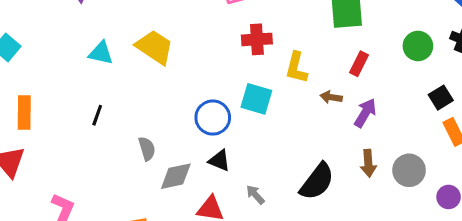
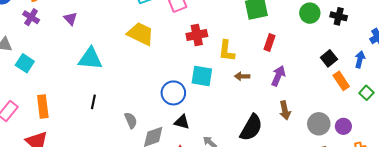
green circle: (418, 46) -> (310, 13), moved
yellow trapezoid: (155, 47) -> (140, 34), moved
cyan triangle: (101, 53) -> (90, 59), size x1.4
brown arrow: (331, 97) -> (242, 76), moved
gray circle: (409, 170) -> (319, 124), moved

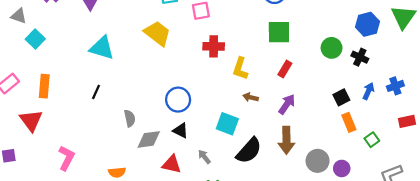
blue arrow: (360, 59) -> (368, 91), moved
cyan square: (202, 76) -> (227, 124), moved
brown arrow: (285, 110) -> (286, 140), size x1.4

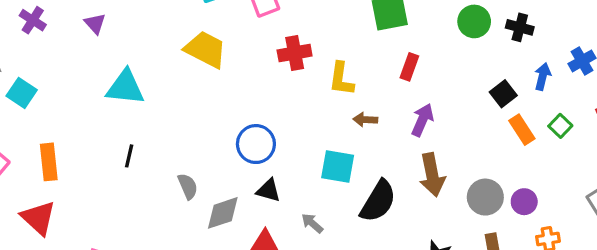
green square: (372, 140) -> (560, 126), moved

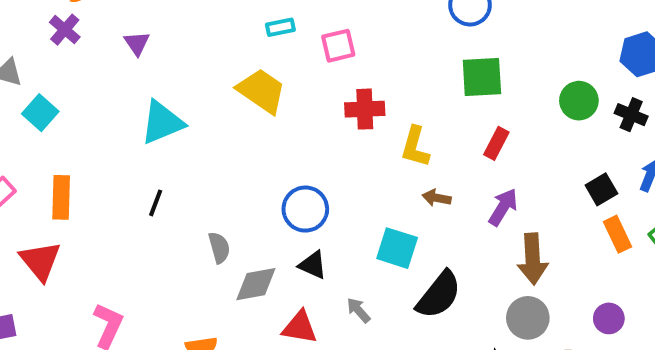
cyan triangle: (125, 87) -> (162, 122), turned -36
brown arrow: (432, 175) -> (533, 259), moved
gray circle: (485, 197) -> (528, 318), moved

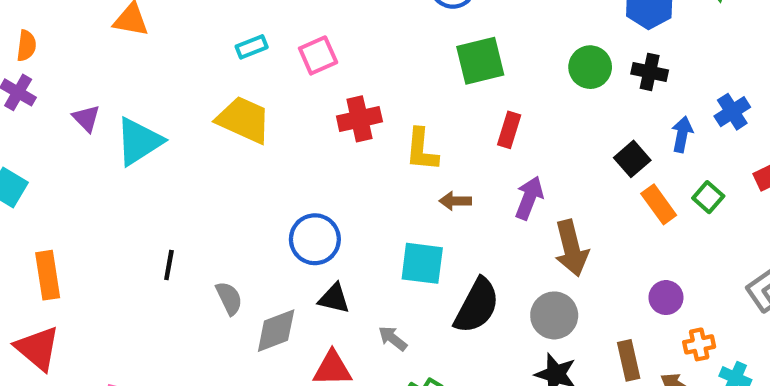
purple triangle: (137, 43) -> (86, 118), moved
cyan triangle: (162, 122) -> (139, 141), moved
black line: (156, 203) -> (169, 265), moved
gray circle: (528, 318) -> (554, 315), moved

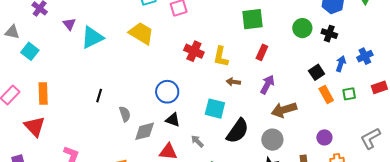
red cross: (359, 119) -> (194, 51), moved, turned 30
green square: (708, 197) -> (349, 94), turned 32
brown arrow: (571, 248) -> (284, 110), turned 80

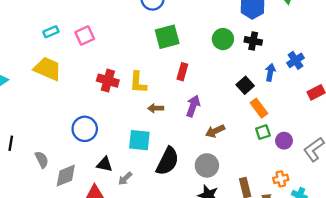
green square: (349, 94) -> (263, 132), moved
brown arrow: (284, 110) -> (215, 131), size x0.7
black triangle: (173, 120) -> (104, 164), moved
purple circle: (324, 137) -> (284, 141), moved
gray arrow: (197, 141) -> (125, 179), turned -80

